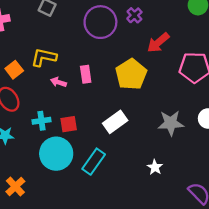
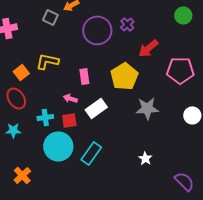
pink arrow: (58, 82) -> (70, 98), moved
white rectangle: (115, 122) -> (96, 108), moved
gray star: (171, 123) -> (147, 108), moved

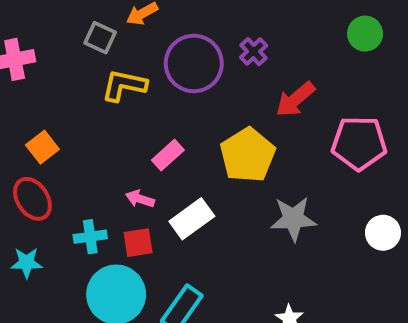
yellow L-shape: (47, 61) -> (124, 85), moved
pink rectangle: (84, 76) -> (168, 155), turned 56

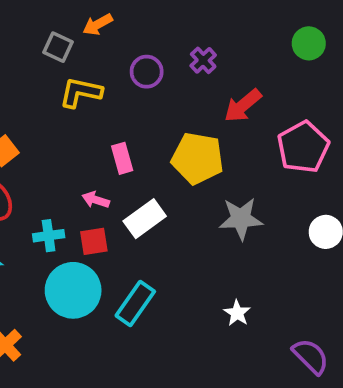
purple circle: (194, 63) -> (147, 72), size x0.6
pink pentagon: (359, 143) -> (303, 147), turned -30
pink rectangle: (168, 155) -> (122, 158), turned -64
yellow pentagon: (248, 155) -> (198, 158), turned -30

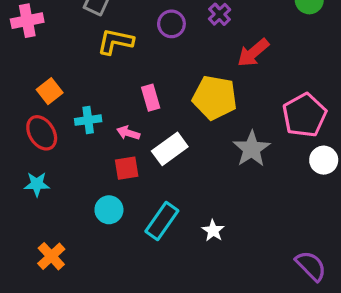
pink pentagon: (303, 147) -> (304, 115), moved
gray star: (241, 219) -> (252, 149), turned -30
cyan cross: (49, 236) -> (88, 120), moved
cyan circle: (73, 290) -> (109, 210), size x0.6
white star: (237, 313) -> (213, 231), moved

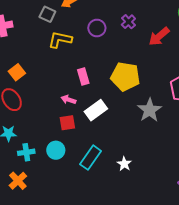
red arrow: (253, 53) -> (159, 36), moved
cyan cross: (88, 120) -> (26, 152), moved

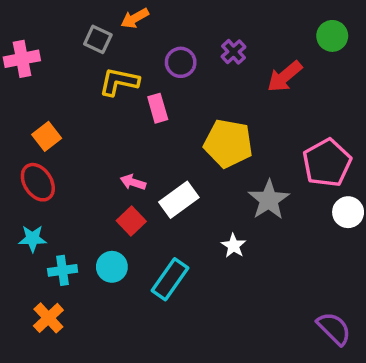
pink rectangle: (83, 76) -> (158, 108), moved
red square: (67, 123) -> (131, 221), turned -35
white star: (124, 164) -> (234, 246), moved

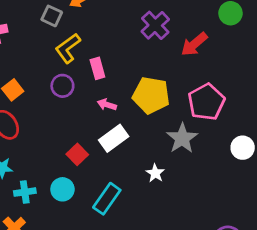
purple cross: (234, 52) -> (155, 25), size x1.5
purple circle: (181, 62) -> (62, 86), moved
yellow L-shape: (119, 82) -> (68, 48), turned -48
pink pentagon: (327, 163) -> (206, 102), moved
pink arrow: (133, 182) -> (107, 105), moved

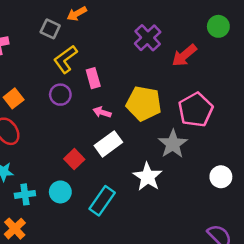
white circle: (243, 148) -> (221, 177), moved
white star: (155, 173) -> (148, 177), size x1.6

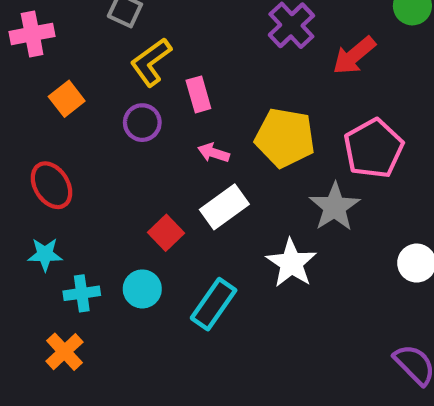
orange square: (14, 98) -> (67, 99), moved

